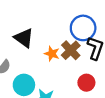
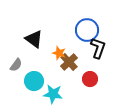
brown cross: (71, 50) -> (69, 62), moved

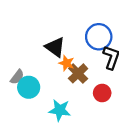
black triangle: (34, 39) -> (55, 47), moved
cyan circle: (34, 81) -> (29, 87), moved

